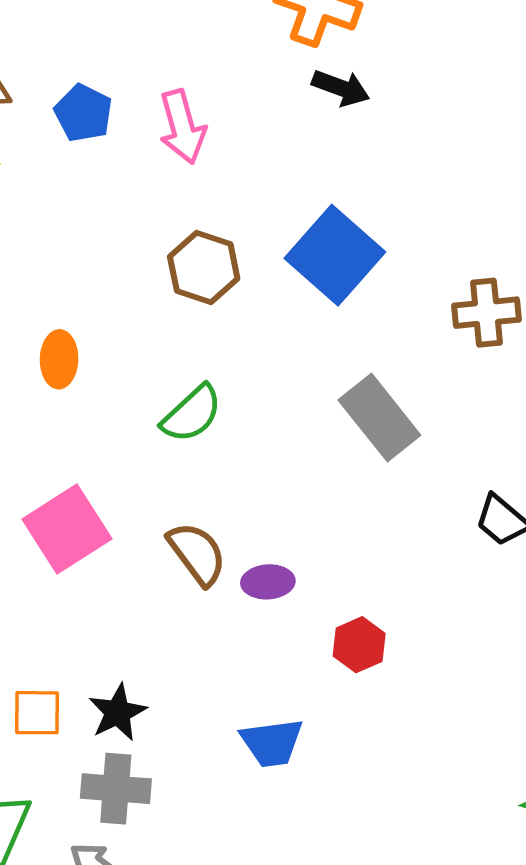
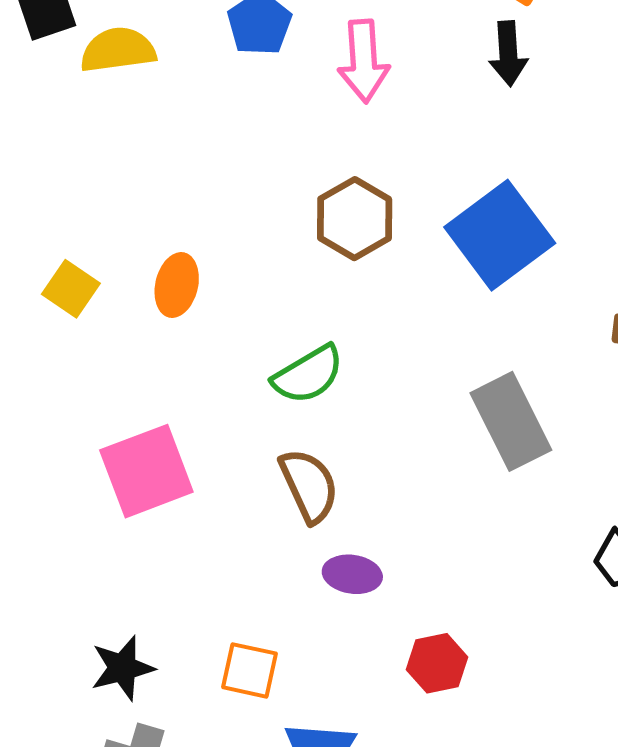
black arrow: (341, 88) -> (508, 54), moved, turned 54
brown semicircle: (197, 554) -> (309, 486), moved
black star: (118, 712) -> (123, 668), moved
orange square: (37, 713) -> (249, 670), moved

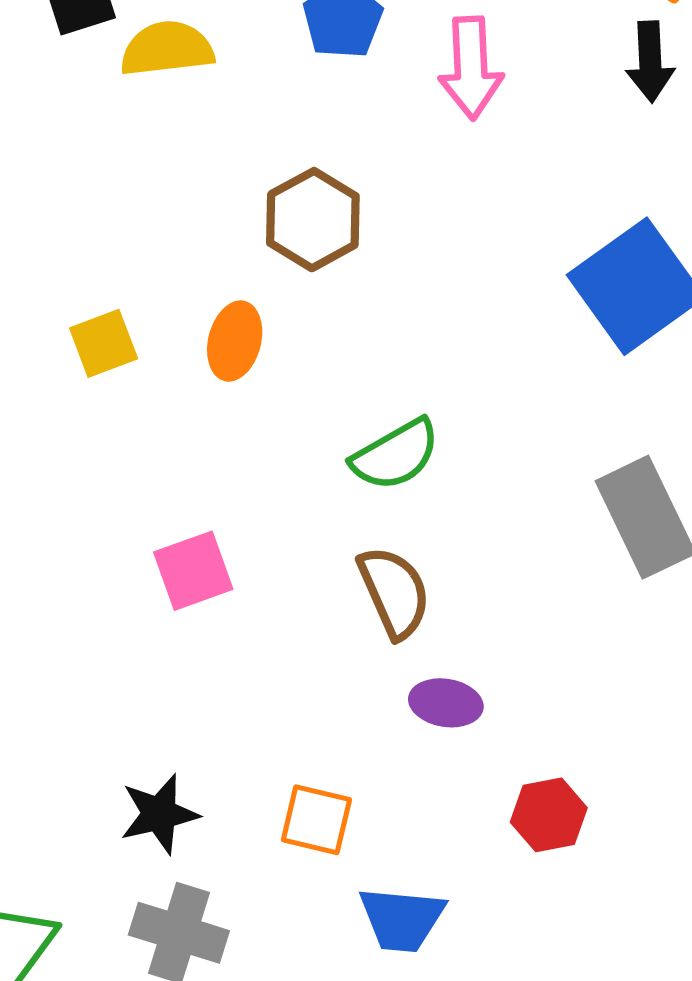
brown hexagon: (355, 219) -> (313, 220), moved
yellow square: (71, 289) -> (104, 343), turned 34
pink square: (146, 471) -> (193, 571), size x0.7

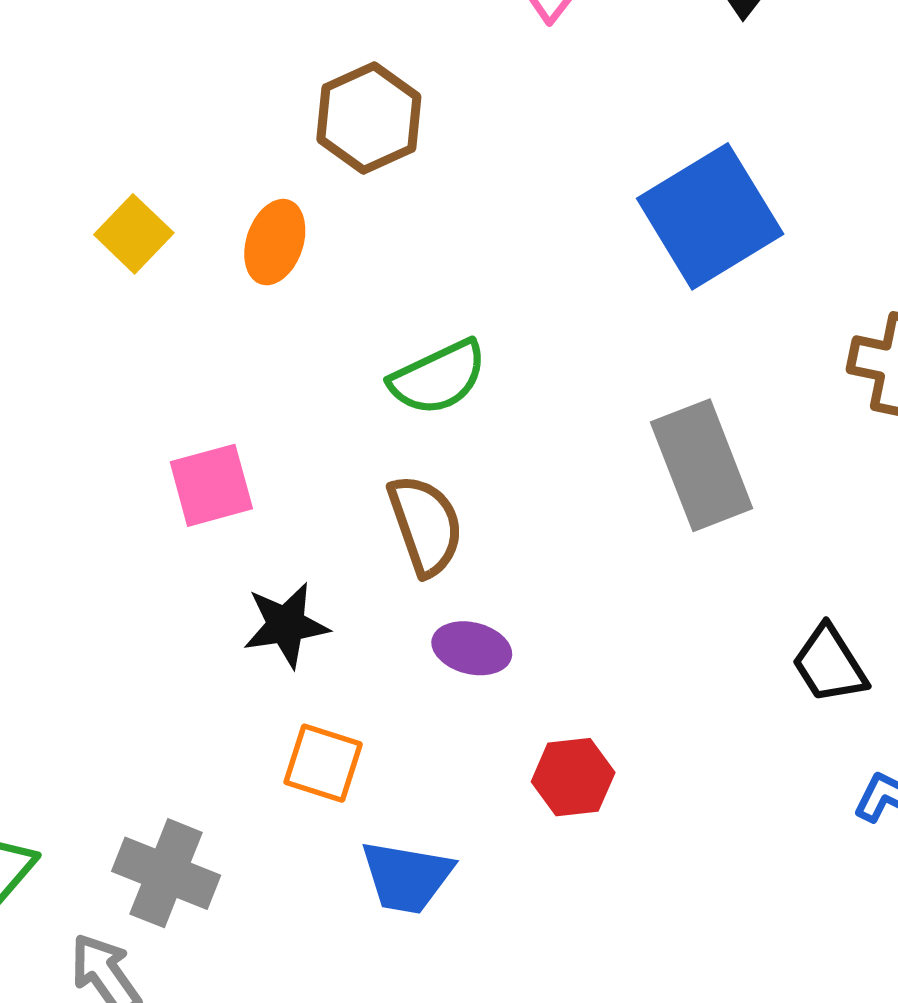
yellow square: (104, 343) -> (134, 234), turned -30
black star: (159, 814) -> (286, 625), moved

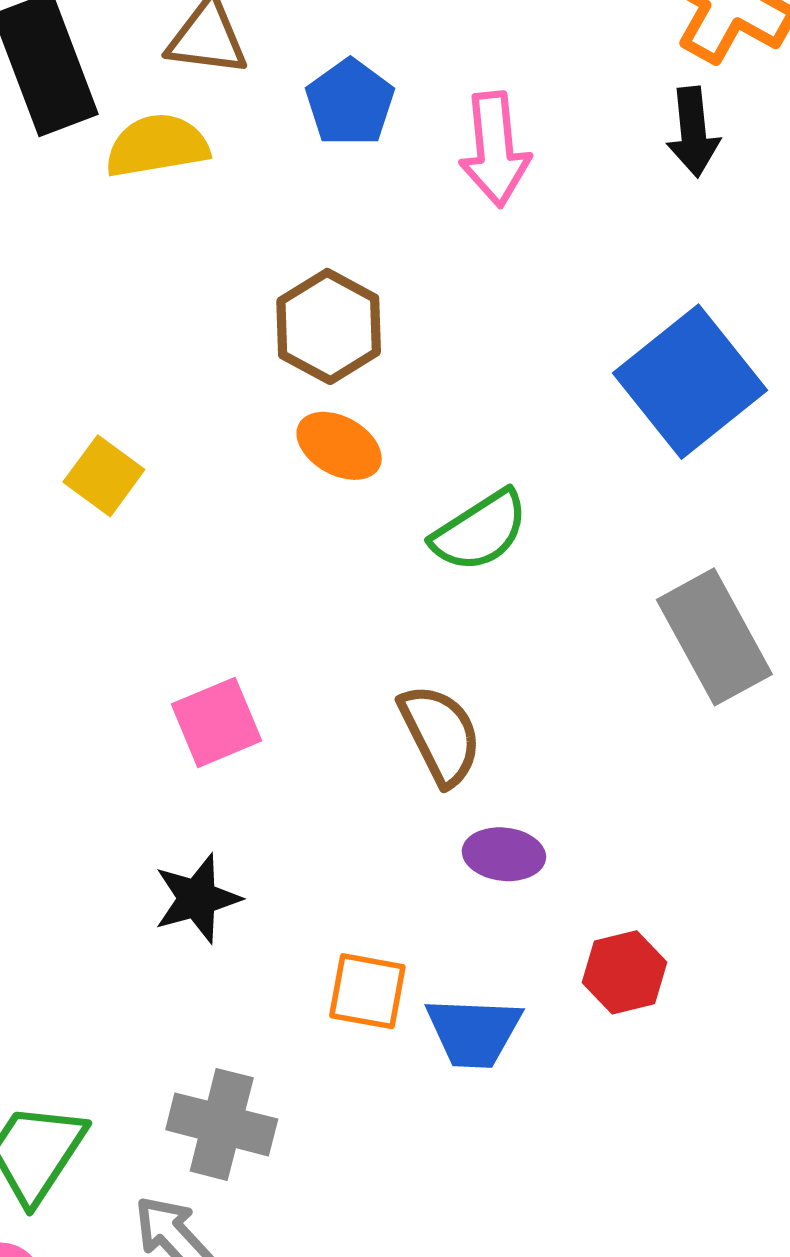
orange ellipse: (275, 242) -> (339, 446), moved, turned -72
green semicircle: (438, 377) -> (480, 531), moved
black star: (286, 625) -> (197, 899), moved
blue trapezoid: (407, 877) -> (474, 1032), moved

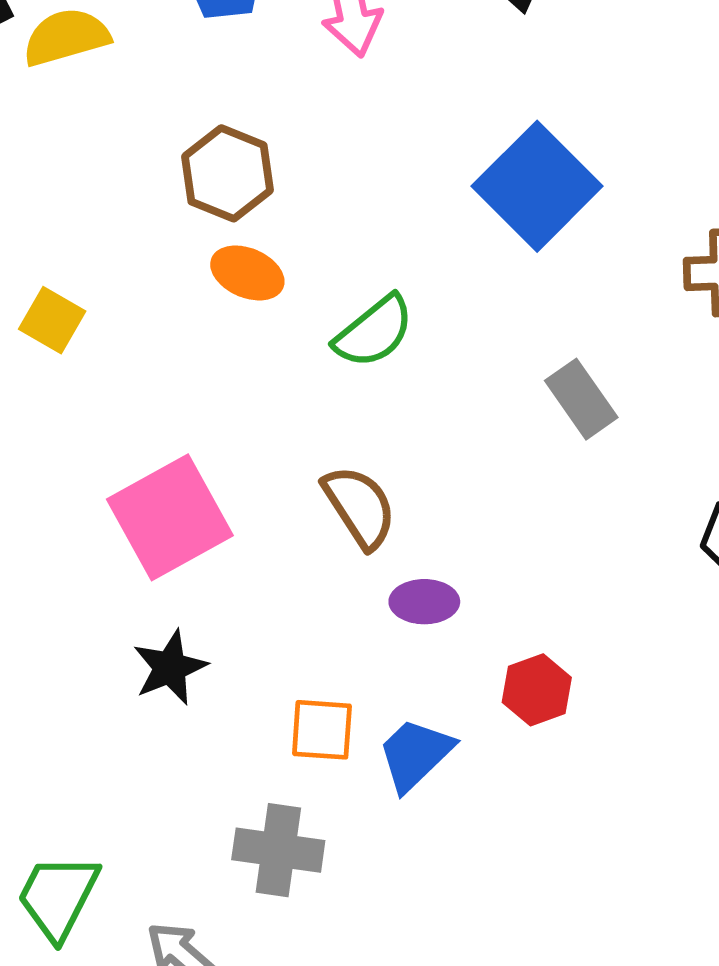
gray rectangle: (714, 637) -> (581, 399), size x0.7
pink square: (216, 722) -> (170, 517), size x1.6
blue trapezoid: (474, 1032) -> (415, 754), turned 140
gray cross: (222, 1124) -> (278, 850), moved

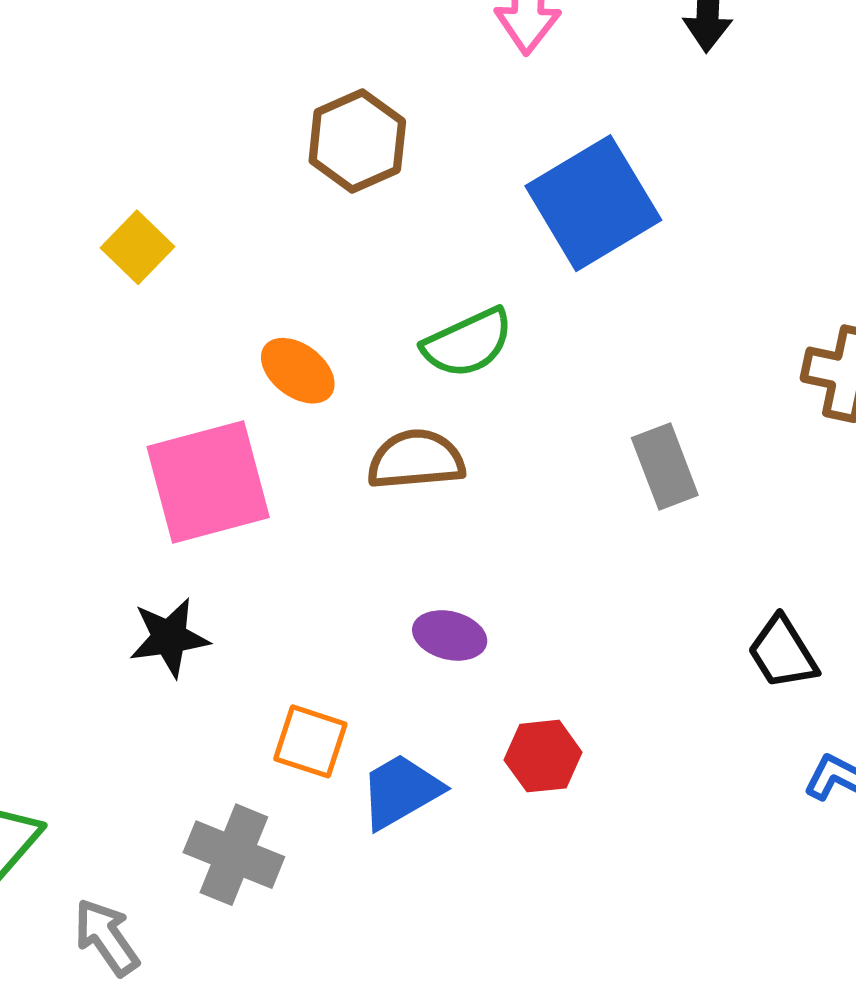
blue square: (537, 186) -> (593, 203), moved
orange ellipse: (247, 273) -> (298, 371), moved
brown semicircle: (360, 507) -> (416, 460), moved, turned -76

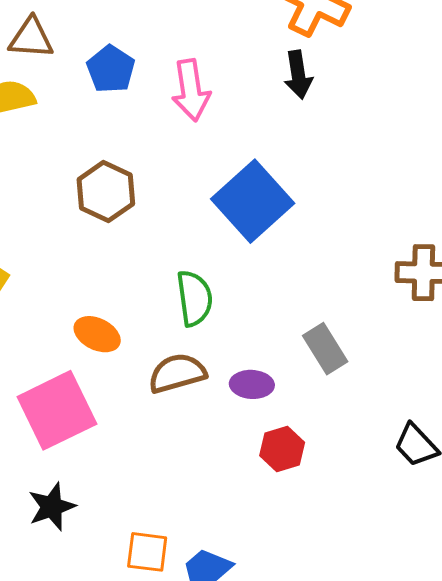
green semicircle: (468, 343) -> (194, 298), turned -62
purple ellipse: (450, 635) -> (252, 384), moved
red hexagon: (543, 756) -> (282, 449), moved

